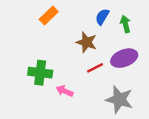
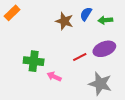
orange rectangle: (49, 15) -> (12, 13), moved
green arrow: (125, 24) -> (105, 20), turned -80
brown star: (86, 42) -> (64, 21), moved

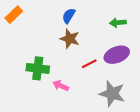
blue semicircle: (86, 14) -> (69, 16), moved
brown star: (64, 21) -> (70, 39), moved

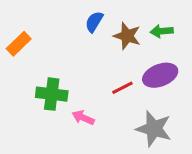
orange rectangle: (14, 15) -> (19, 44), moved
brown star: (70, 39) -> (127, 36), moved

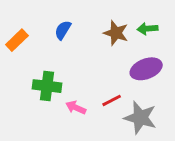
blue semicircle: (94, 22) -> (63, 30), moved
red line: (122, 88) -> (112, 100), moved

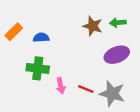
blue semicircle: (63, 30) -> (41, 38), moved, turned 56
red line: (112, 100) -> (86, 89), moved, turned 49
pink arrow: (76, 108) -> (61, 86), turned -126

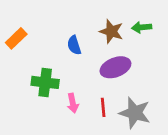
blue semicircle: (41, 38) -> (74, 45), moved, turned -105
purple ellipse: (117, 55) -> (115, 67), moved
red line: (86, 89) -> (103, 107), turned 63

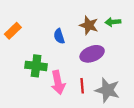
pink arrow: (73, 103) -> (58, 82), size x1.5

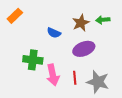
brown star: (89, 25) -> (81, 23), turned 30
orange rectangle: (13, 31) -> (15, 16), moved
blue semicircle: (59, 36) -> (54, 33), turned -48

